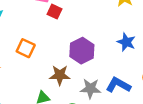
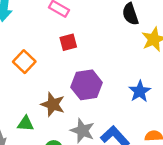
red square: (54, 12) -> (68, 42), moved, turned 32

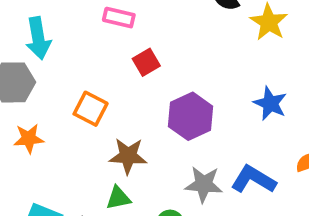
brown star: (53, 104) -> (128, 156), moved

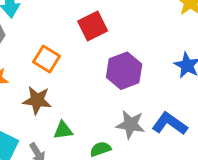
red square: (146, 62) -> (93, 26), size x1.4
brown star: (128, 156) -> (37, 100), moved

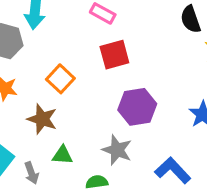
gray star: (131, 125) -> (117, 150), moved

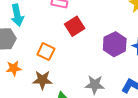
purple hexagon: (137, 107) -> (115, 44), moved

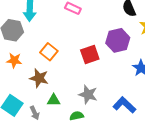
red square: (75, 26) -> (90, 55), moved
purple hexagon: (115, 44) -> (118, 40), moved

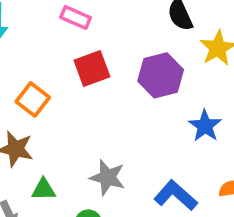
red square: (90, 55) -> (92, 69), moved

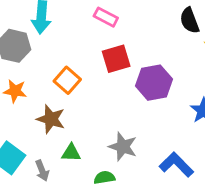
purple hexagon: (161, 75) -> (154, 83), moved

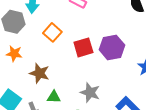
red square: (116, 59) -> (83, 47), moved
orange square: (67, 80) -> (52, 32), moved

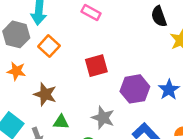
orange square: (52, 32) -> (49, 46), moved
purple hexagon: (112, 47) -> (135, 89), moved

